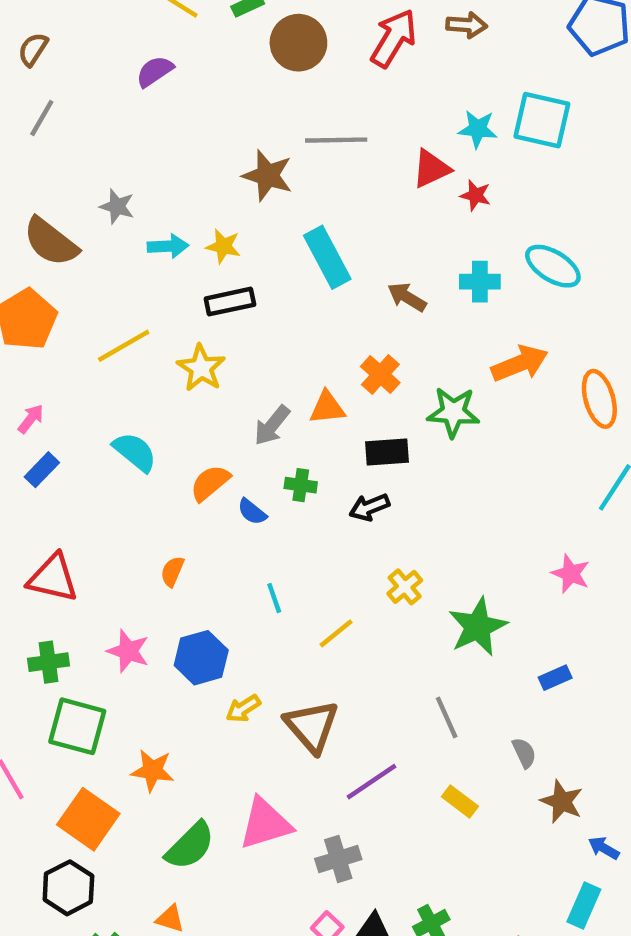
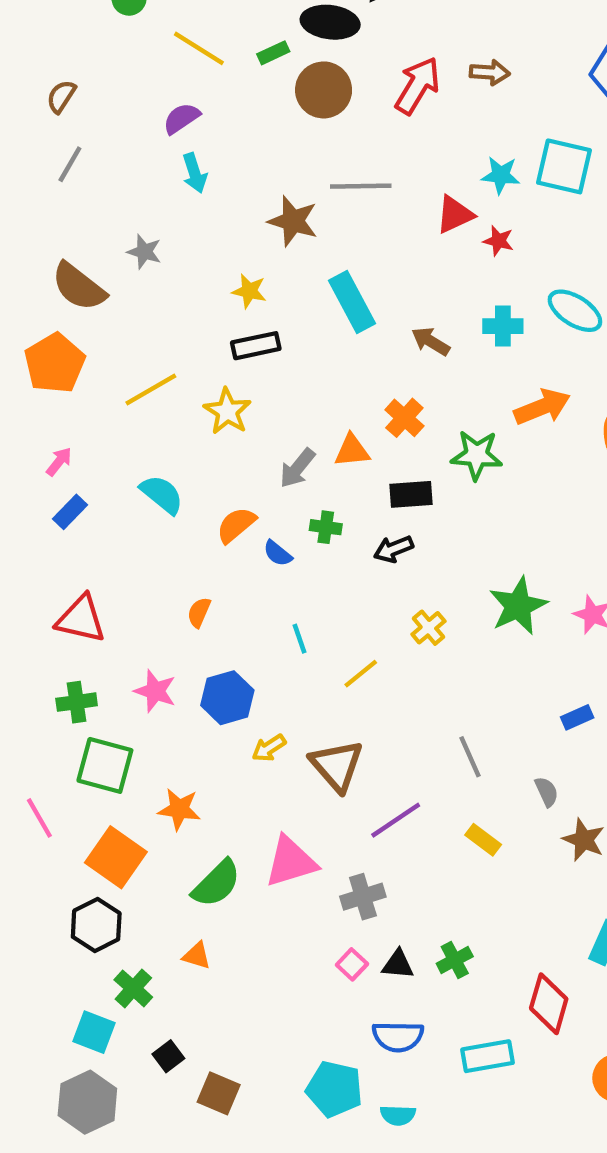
cyan arrow: (168, 246) -> (195, 173), moved, turned 75
green star: (478, 627) -> (518, 606), moved

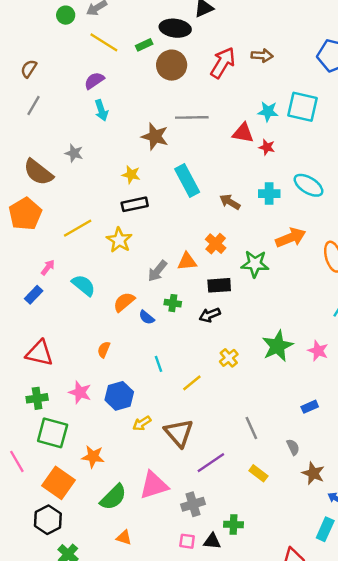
red triangle: (455, 215) -> (243, 133), turned 35
pink arrow: (59, 462) -> (48, 267), moved
orange triangle: (197, 956) -> (124, 538), moved
green cross: (455, 960) -> (234, 525), moved, turned 30
pink square: (352, 964) -> (187, 541), turned -35

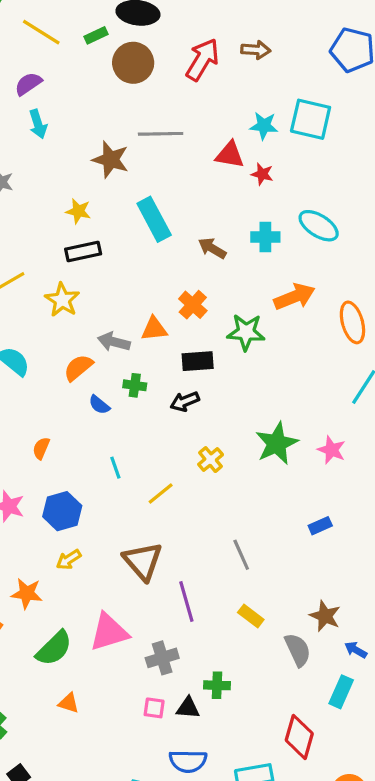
gray arrow: (157, 271) -> (114, 342), turned 65
orange semicircle: (124, 302) -> (78, 368), moved
yellow arrow: (142, 423) -> (69, 560), moved
gray semicircle: (293, 447) -> (298, 650), moved, size x1.5
purple line: (211, 463) -> (186, 601), turned -72

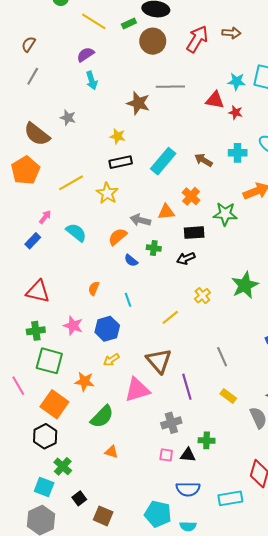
cyan rectangle: (154, 219) -> (163, 161), moved, turned 68
cyan line: (115, 468) -> (128, 300), moved
pink triangle: (109, 632) -> (137, 390), moved

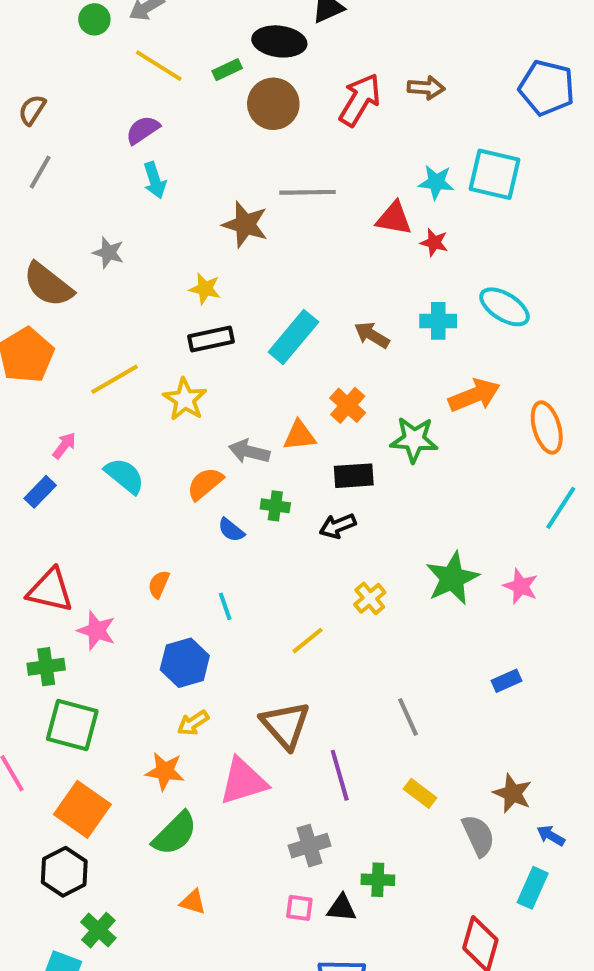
pink star: (73, 326) -> (96, 631), moved
orange star: (84, 381) -> (165, 771), moved

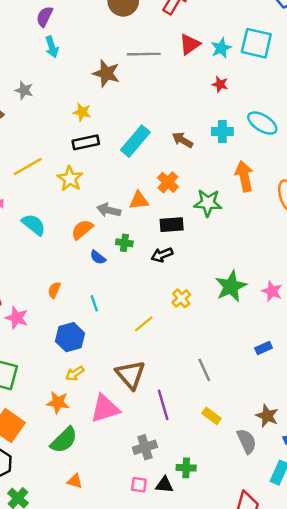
purple semicircle: (143, 130) -> (45, 17), turned -30
cyan star: (436, 182) -> (221, 48), turned -30
red triangle: (394, 218) -> (190, 44), moved, turned -45
orange arrow: (474, 395) -> (244, 176), turned -80

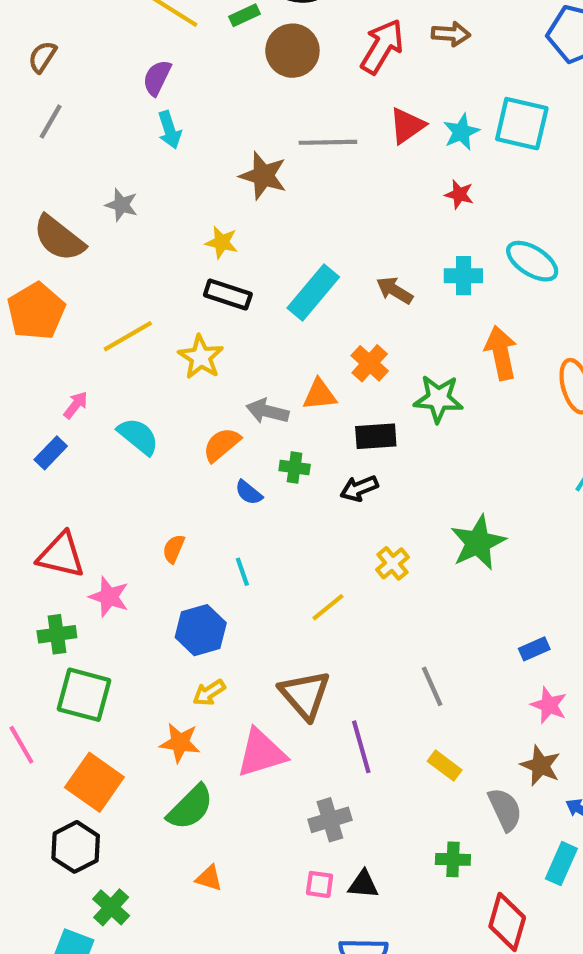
black rectangle: (86, 142) -> (228, 295), turned 30
pink star: (272, 291) -> (549, 705), moved
green cross: (186, 468) -> (453, 859), moved

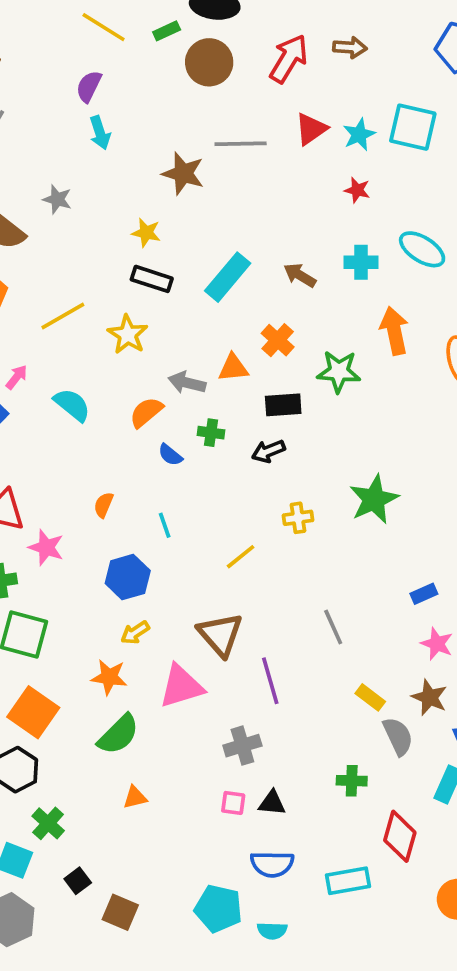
yellow cross: (393, 563) -> (298, 518), turned 32
yellow rectangle: (445, 766) -> (370, 697), moved
orange triangle: (209, 878) -> (135, 797), turned -30

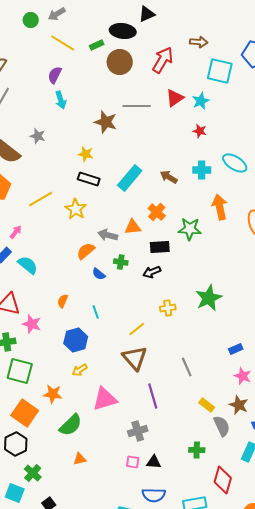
brown arrow: (350, 48) -> (199, 42), moved
cyan square: (413, 127) -> (220, 71), moved
cyan semicircle: (72, 405) -> (28, 265), moved
brown triangle: (220, 634) -> (135, 358), moved
orange star: (109, 677) -> (53, 394), moved

